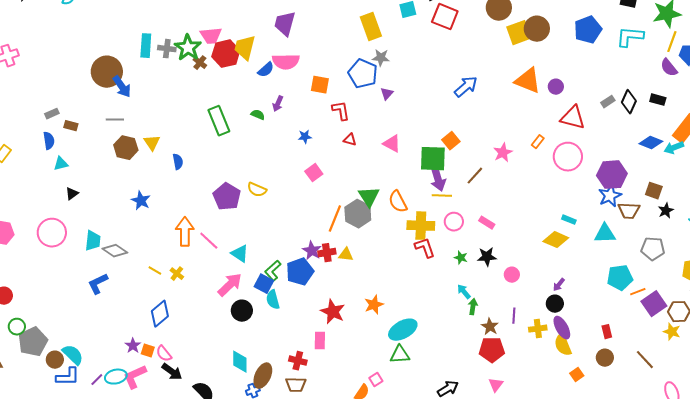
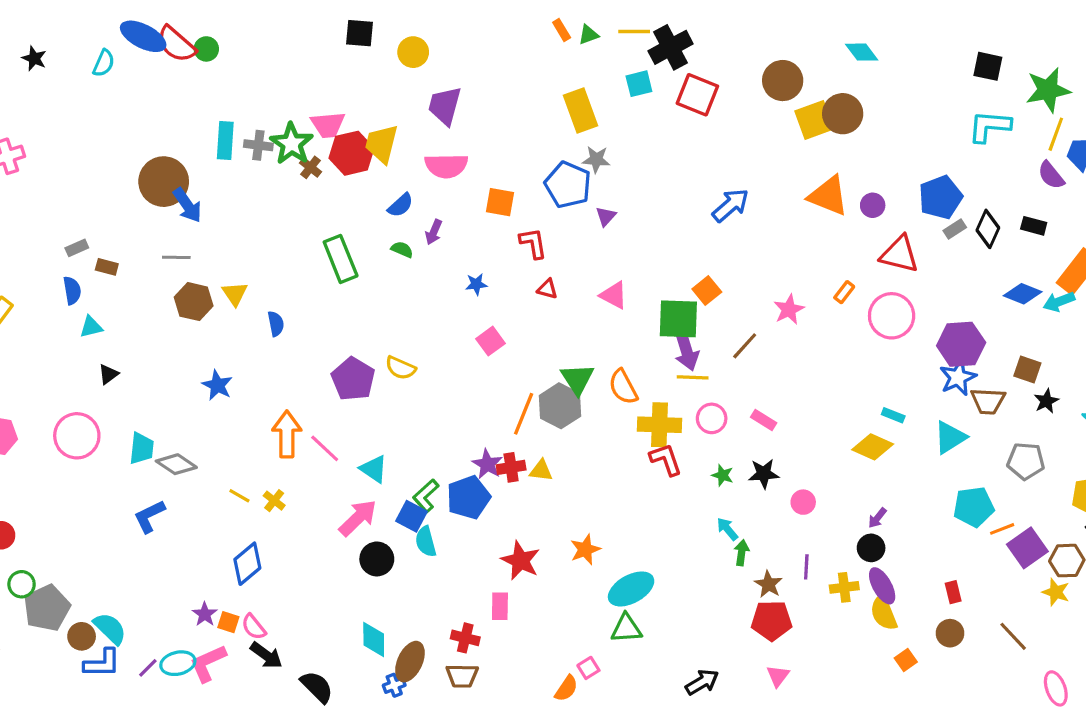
blue pentagon: (588, 30) -> (941, 197), moved
blue semicircle: (266, 70) -> (401, 205), moved
cyan triangle: (605, 234) -> (950, 437), turned -30

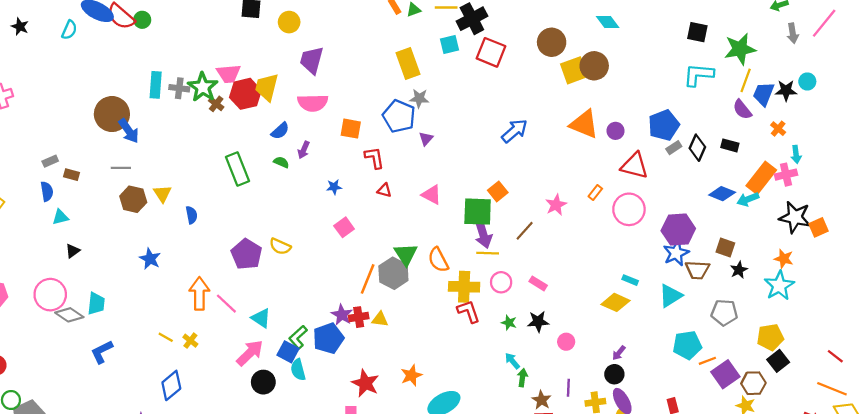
gray diamond: (176, 464) -> (69, 315), moved

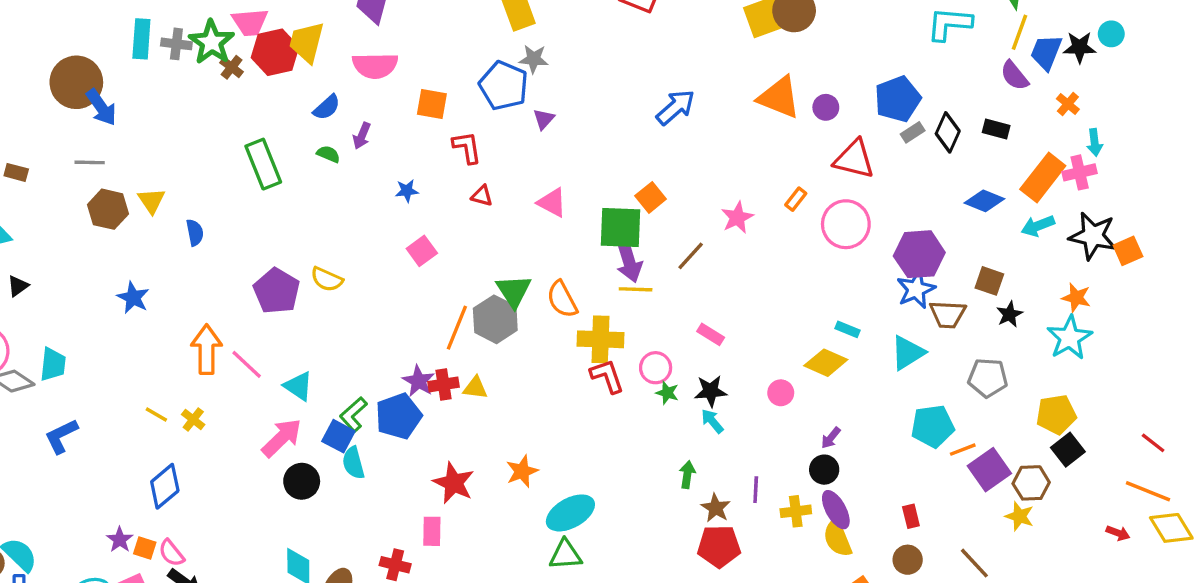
cyan arrow: (748, 199) -> (1038, 226), moved
pink circle: (501, 282) -> (656, 368), moved
pink circle: (566, 342) -> (781, 393), moved
cyan arrow: (512, 361) -> (712, 421), moved

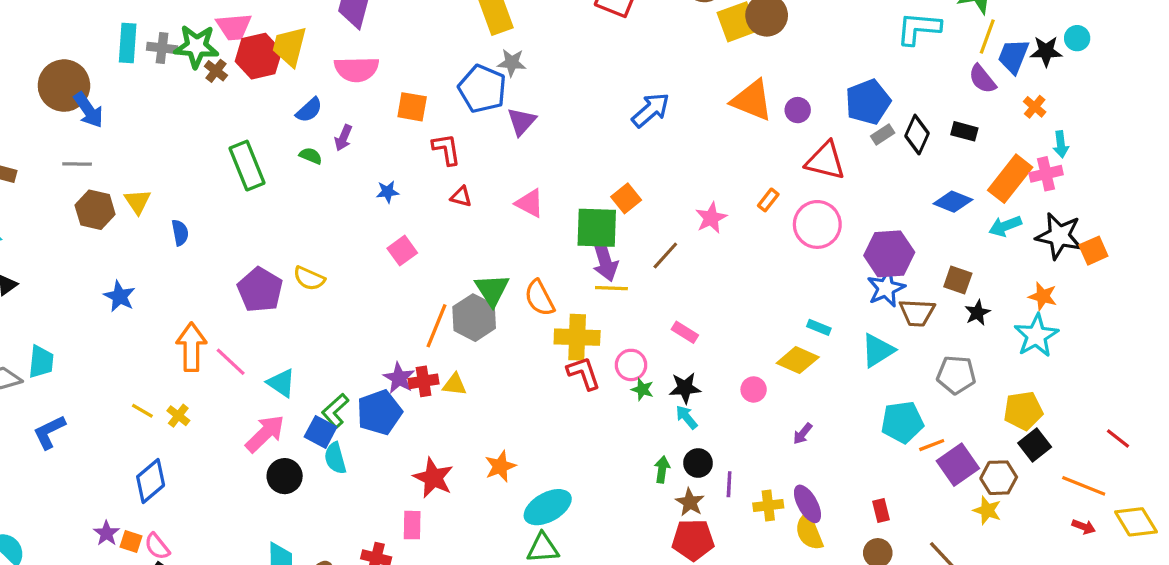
green star: (212, 42) -> (196, 46), turned -30
purple triangle: (544, 119) -> (522, 121), size x1.4
black circle: (824, 470) -> (698, 463), moved
orange line: (1148, 491) -> (1084, 486), moved

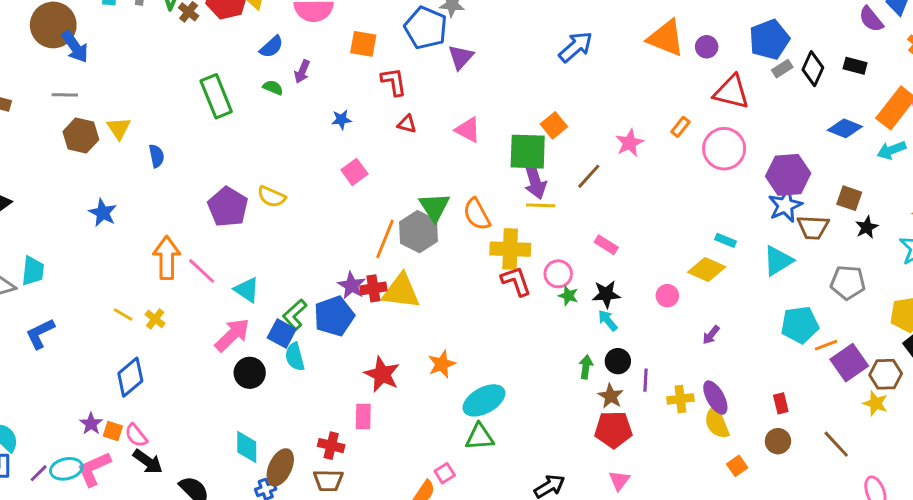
yellow triangle: (455, 385) -> (401, 291), size x1.8

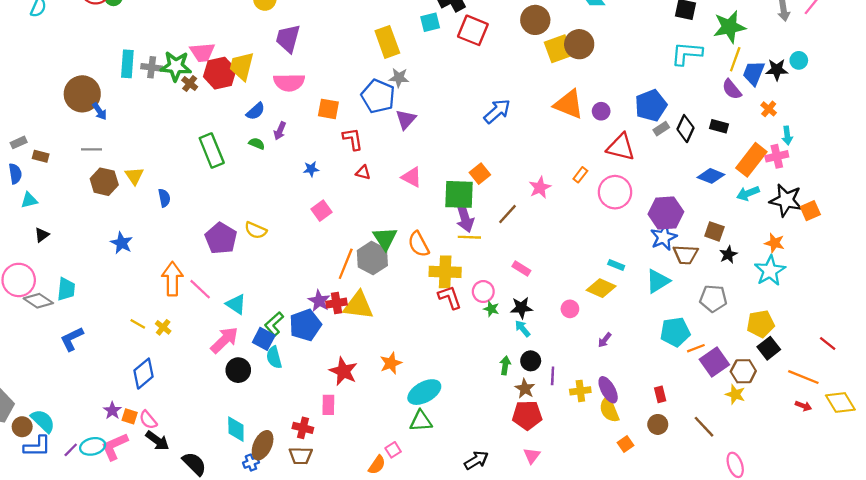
blue arrow: (75, 47) -> (100, 111), size x0.7

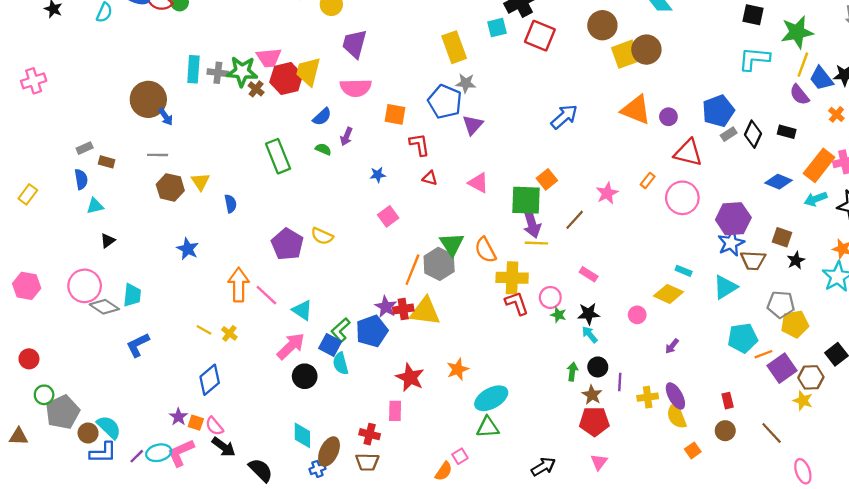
blue trapezoid: (754, 73) -> (821, 79), turned -60
yellow pentagon: (761, 324) -> (795, 324), moved

